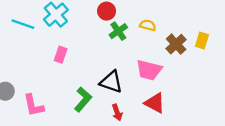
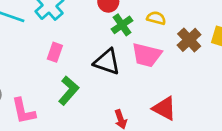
pink trapezoid: (149, 70) -> (147, 55), moved
black triangle: (111, 82) -> (107, 62), moved
green L-shape: (83, 99) -> (69, 91), moved

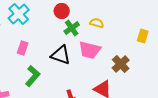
brown cross: (189, 40) -> (121, 64), moved

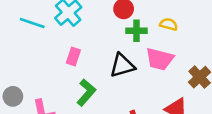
green cross: (72, 28) -> (136, 31), turned 35
black triangle: (61, 55) -> (122, 65), turned -35

